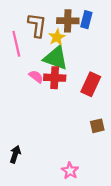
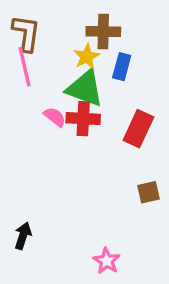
blue rectangle: (86, 20) -> (122, 67), moved
brown L-shape: (37, 25) -> (26, 33), moved

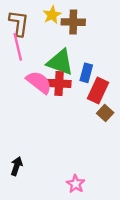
yellow star: (87, 57) -> (52, 15), moved
blue rectangle: (122, 67) -> (86, 73), moved
pink semicircle: (55, 117) -> (39, 82), size x1.6
brown square: (148, 192) -> (105, 113), moved, turned -35

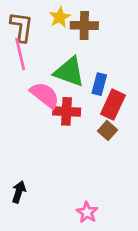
red cross: (59, 83) -> (67, 111), moved
brown square: (105, 113) -> (107, 131), moved

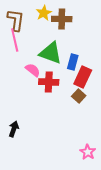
pink semicircle: (45, 95) -> (33, 70), size x0.7
black arrow: (19, 192) -> (14, 129), moved
pink star: (87, 212) -> (88, 152), moved

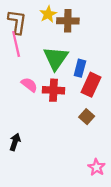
green triangle: (51, 53) -> (56, 58), turned 45
pink semicircle: (33, 70) -> (29, 85), moved
brown square: (79, 96) -> (87, 117), moved

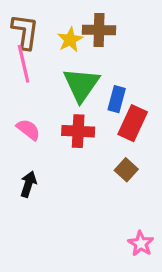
yellow star: (48, 14) -> (70, 40), moved
pink semicircle: (29, 85) -> (28, 130), moved
black arrow: (15, 142) -> (28, 184), moved

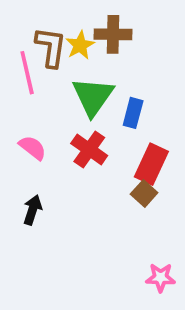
brown L-shape: (25, 32) -> (51, 47), moved
red rectangle: (133, 123) -> (151, 164), moved
red cross: (78, 131) -> (89, 150), turned 32
pink star: (141, 244) -> (161, 278), turned -30

